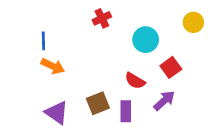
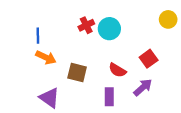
red cross: (102, 18) -> (86, 25), moved
cyan circle: (146, 40) -> (109, 29), moved
brown square: (98, 103) -> (77, 72), moved, turned 36

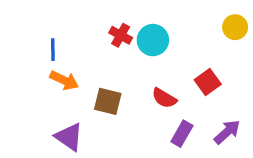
red cross: (86, 25) -> (121, 35), turned -35
purple arrow: (143, 87) -> (227, 132), moved
purple rectangle: (109, 97) -> (182, 134), moved, turned 30

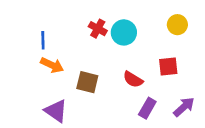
yellow circle: (235, 27) -> (177, 25), moved
red square: (208, 82) -> (168, 66), turned 30

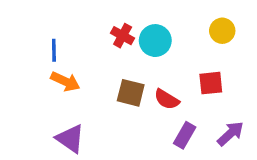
brown square: (87, 82) -> (131, 93), moved

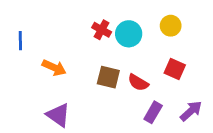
yellow circle: (222, 31) -> (171, 26), moved
blue line: (54, 50) -> (20, 41), moved
red square: (211, 83) -> (175, 69), turned 30

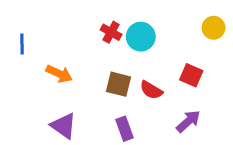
yellow circle: (171, 26) -> (214, 28), moved
purple arrow: (191, 111) -> (188, 121), moved
purple rectangle: (153, 112) -> (124, 129), moved, turned -50

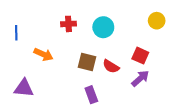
red cross: (111, 32) -> (68, 24), moved, turned -32
purple arrow: (188, 121) -> (140, 78), moved
purple triangle: (64, 126) -> (24, 88), moved, turned -30

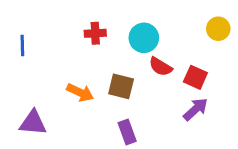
orange arrow: (43, 54) -> (80, 92), moved
red semicircle: (111, 66) -> (161, 67), moved

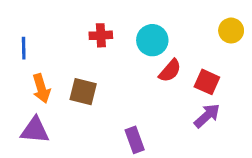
red semicircle: (161, 67) -> (170, 71), turned -80
brown square: (121, 86) -> (83, 92), moved
orange arrow: (80, 92) -> (41, 88), moved, turned 48

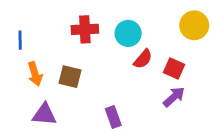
yellow circle: (231, 31) -> (194, 25), size x1.4
red cross: (101, 35) -> (85, 29), size x1.4
purple triangle: (35, 130) -> (44, 114), moved

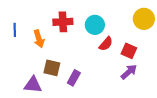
orange arrow: (35, 74) -> (39, 39), moved
brown square: (70, 77) -> (52, 68), moved
purple rectangle: (113, 117) -> (74, 78), moved, turned 49

